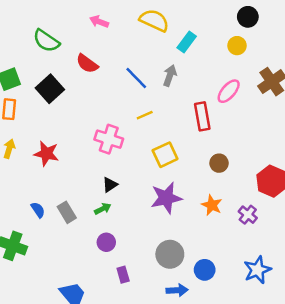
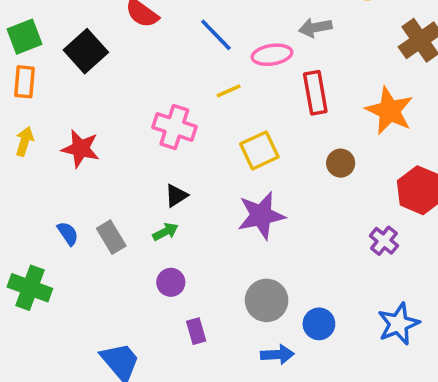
gray arrow: (170, 76) -> (315, 28), moved, turned -120
pink ellipse: (229, 91) -> (272, 55), moved, turned 40
orange star: (212, 205) -> (389, 111), moved, size x1.5

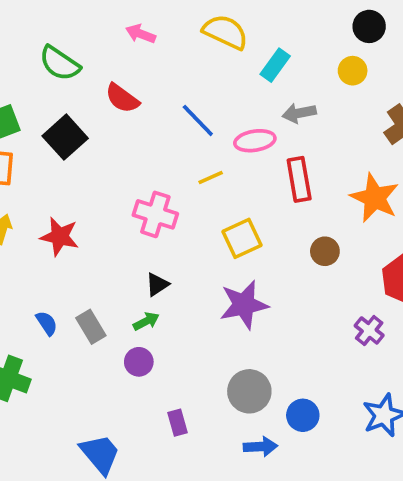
purple circle: (171, 282) -> (139, 362), moved

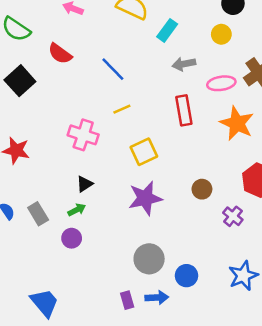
pink ellipse: (255, 141) -> (221, 83), moved
brown circle: (325, 251) -> (202, 189), moved
purple rectangle: (177, 423) -> (127, 300), moved

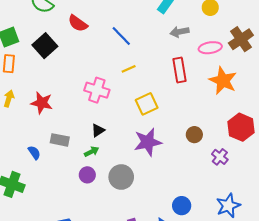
gray rectangle: (38, 214) -> (60, 140), moved, turned -48
gray circle: (149, 259) -> (121, 177), moved

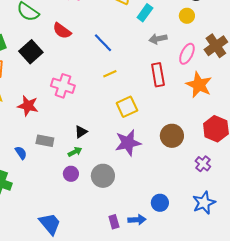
pink ellipse: (210, 48) -> (187, 54), turned -55
pink cross: (97, 90) -> (63, 86), moved
brown circle: (194, 135) -> (172, 136), size x1.5
purple cross: (220, 157) -> (203, 164), moved

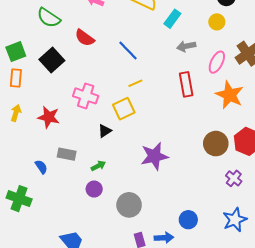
yellow square: (127, 107) -> (124, 109), moved
black triangle: (81, 132) -> (105, 131), moved
brown circle: (172, 136) -> (216, 144), moved
gray circle: (103, 176) -> (129, 205), moved

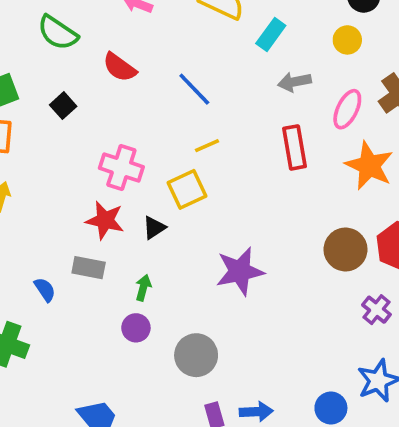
black square: (52, 60) -> (63, 106), size x0.6
red star: (49, 117) -> (105, 220), moved
green arrow: (98, 166) -> (143, 288), turned -48
blue circle: (188, 220) -> (331, 408), moved

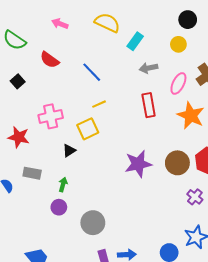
pink cross: (121, 167) -> (51, 116), turned -30
red star: (105, 220) -> (19, 137), moved
purple star: (240, 271) -> (138, 164), moved

